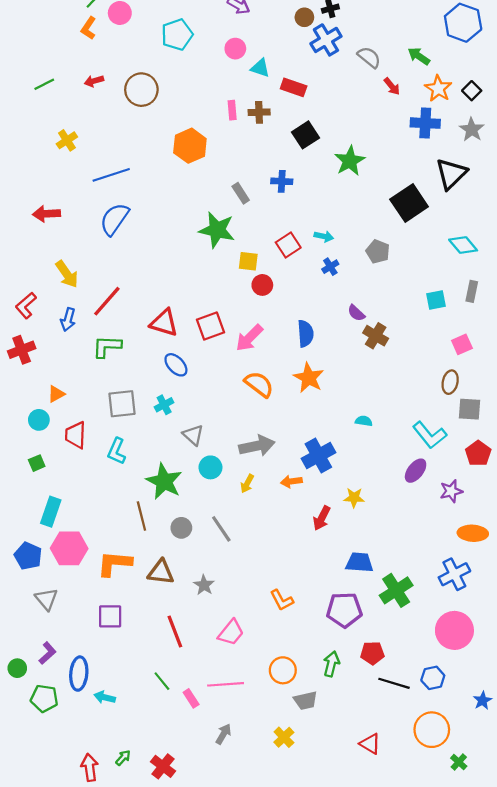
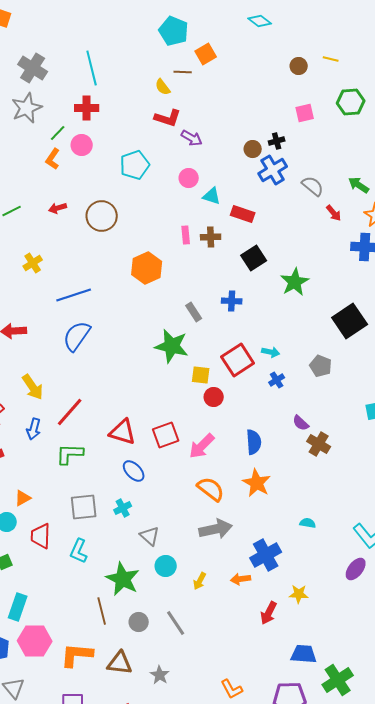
red square: (288, 245) -> (238, 360), size x1.4
gray arrow: (257, 446) -> (216, 529), moved

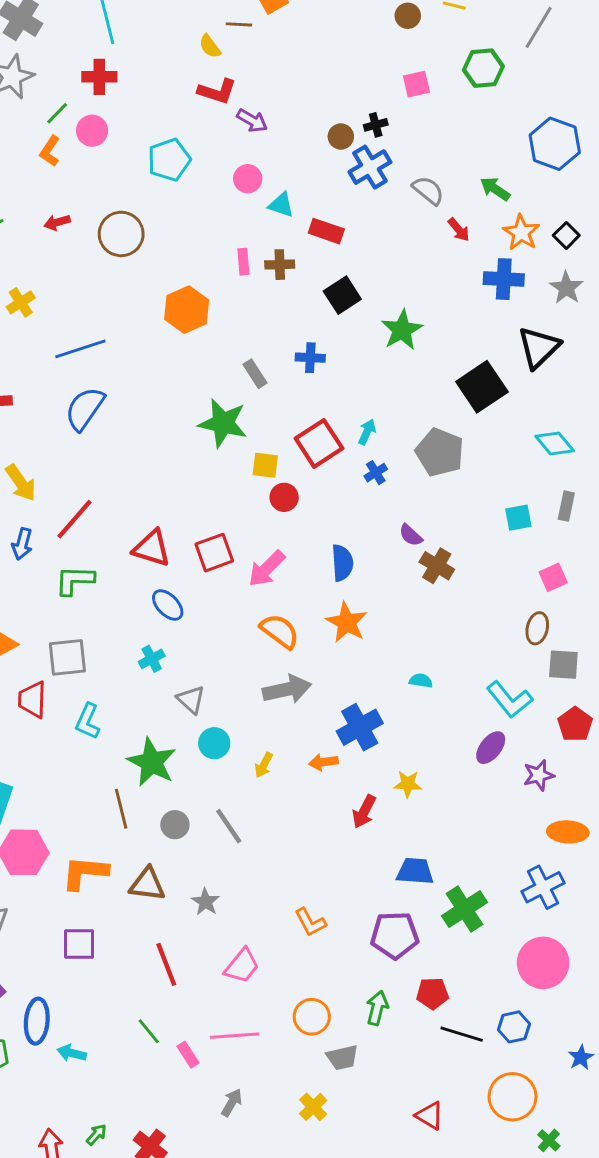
cyan arrow: (271, 352) -> (367, 432), turned -78
gray pentagon: (321, 366) -> (440, 452), size x1.5
gray square: (84, 507) -> (67, 657), moved

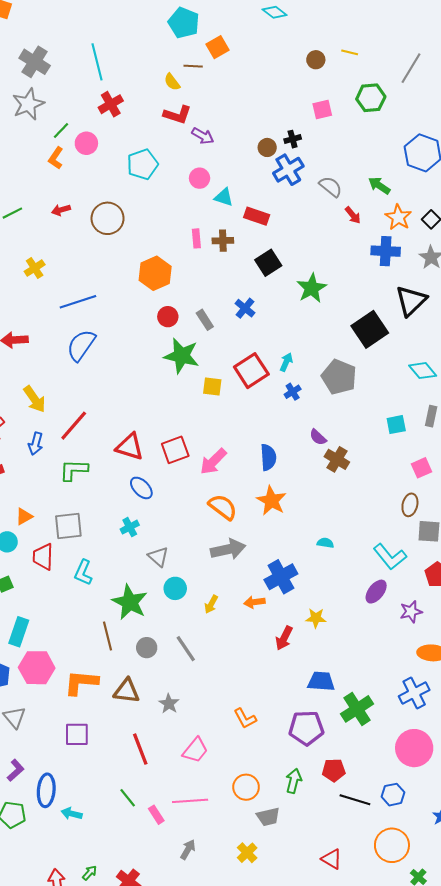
red cross: (99, 77) -> (111, 104), moved, turned -30
blue cross: (310, 358) -> (245, 308), turned 36
red circle: (284, 497) -> (168, 317), moved

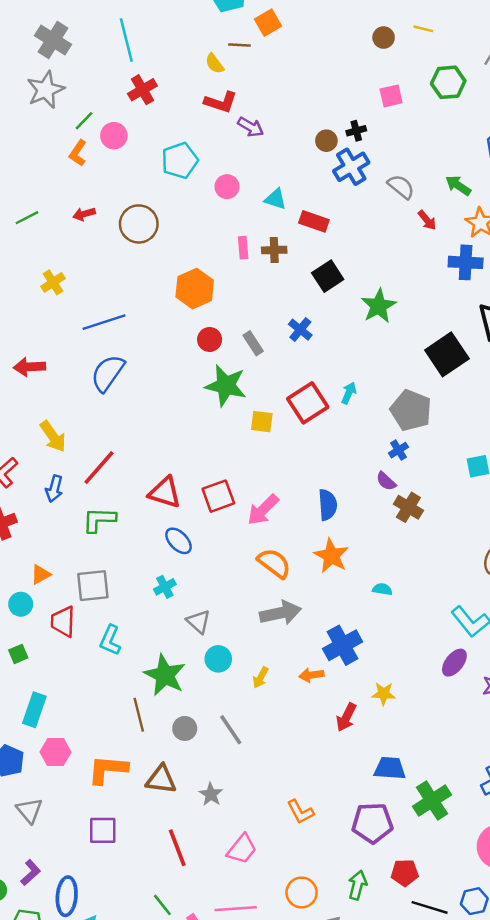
pink circle: (200, 178) -> (227, 187), moved
blue cross: (293, 392) -> (398, 450), moved
cyan semicircle: (325, 543) -> (382, 589), moved
pink hexagon: (37, 668) -> (55, 752), size x0.7

